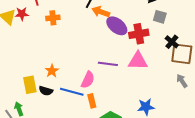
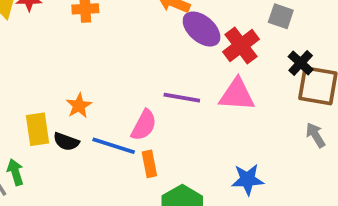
red cross: (139, 34) -> (241, 45), turned -30

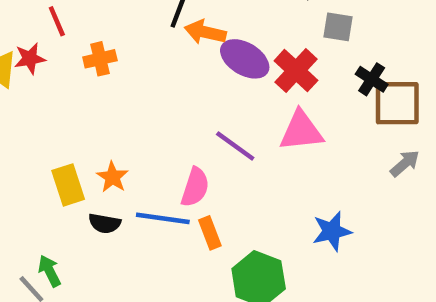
purple line: (182, 98) -> (235, 146), turned 36
yellow rectangle: (37, 129) -> (68, 185), moved
gray arrow: (316, 135) -> (405, 163), turned 90

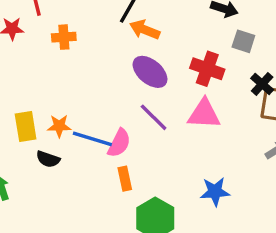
purple ellipse: (245, 59) -> (150, 72), moved
red cross: (296, 71) -> (207, 69), turned -32
orange star: (112, 177) -> (59, 126), turned 30
blue line: (163, 218) -> (92, 139), moved

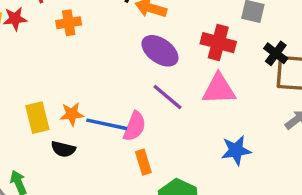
blue star: (215, 192) -> (236, 150), moved

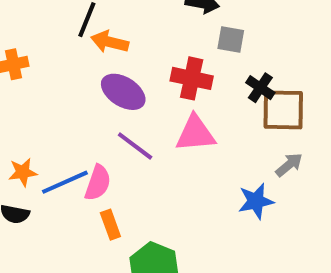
blue line: (107, 124) -> (65, 182), turned -33
blue star: (236, 150) -> (256, 201), moved

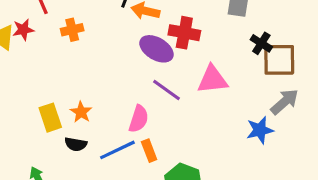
red cross: (192, 78) -> (184, 33), moved
gray arrow: (289, 165) -> (285, 102), size x1.4
orange star: (23, 172) -> (81, 112), turned -30
blue line: (65, 182) -> (117, 150), moved

